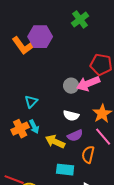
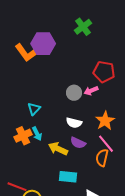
pink arrow: (88, 84) -> (91, 91), size x0.6
purple semicircle: (75, 136) -> (78, 143), turned 49
orange semicircle: (88, 155) -> (102, 158), moved

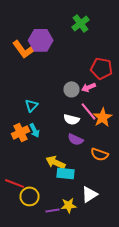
pink line: (106, 144) -> (88, 111), moved
yellow arrow: (58, 149) -> (56, 162), moved
orange semicircle: (102, 158) -> (100, 154), turned -84

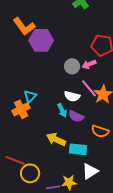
purple hexagon: (40, 40) -> (41, 40), moved
cyan triangle: (32, 105) -> (30, 96), moved
cyan arrow: (34, 130) -> (62, 110), moved
cyan rectangle: (66, 173) -> (78, 149), moved

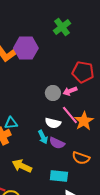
purple hexagon: (41, 40) -> (26, 48), moved
cyan triangle: (30, 96) -> (11, 123), turned 40
yellow arrow: (56, 139) -> (22, 166), moved

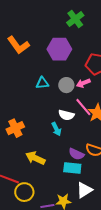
purple hexagon: (26, 48) -> (59, 49), moved
cyan triangle: (11, 123) -> (42, 83), moved
purple semicircle: (57, 143) -> (76, 154), moved

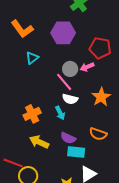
cyan triangle: (42, 83) -> (32, 58), moved, turned -32
pink line: (83, 107) -> (64, 82), moved
orange cross: (15, 128) -> (32, 114), moved
purple semicircle: (76, 154) -> (68, 138), moved

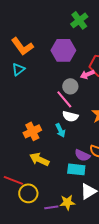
cyan triangle: (32, 58) -> (18, 69), moved
pink arrow: (87, 67) -> (87, 74), moved
purple semicircle: (68, 138) -> (82, 155), moved

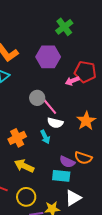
gray circle: (70, 86) -> (37, 98), moved
yellow circle: (28, 193) -> (26, 197), moved

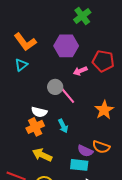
pink arrow: (72, 81) -> (80, 71), moved
white semicircle: (55, 123) -> (39, 112), moved

